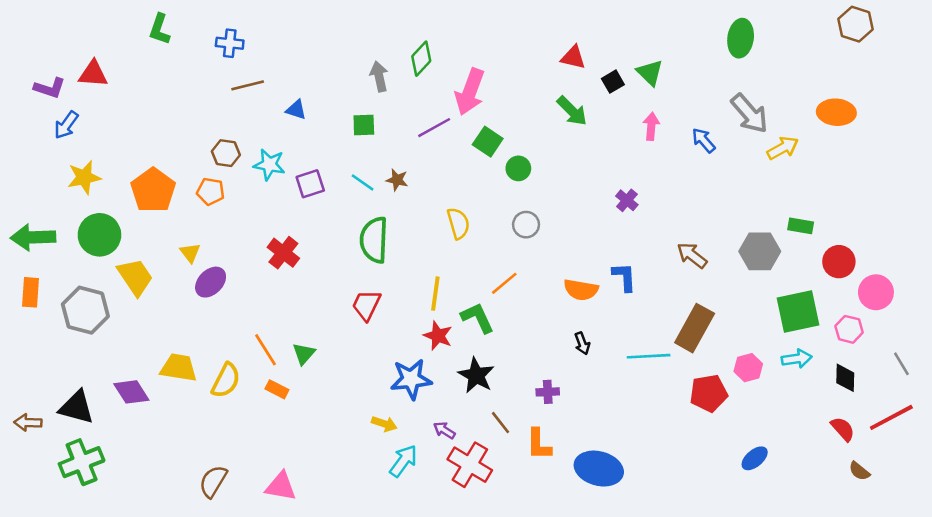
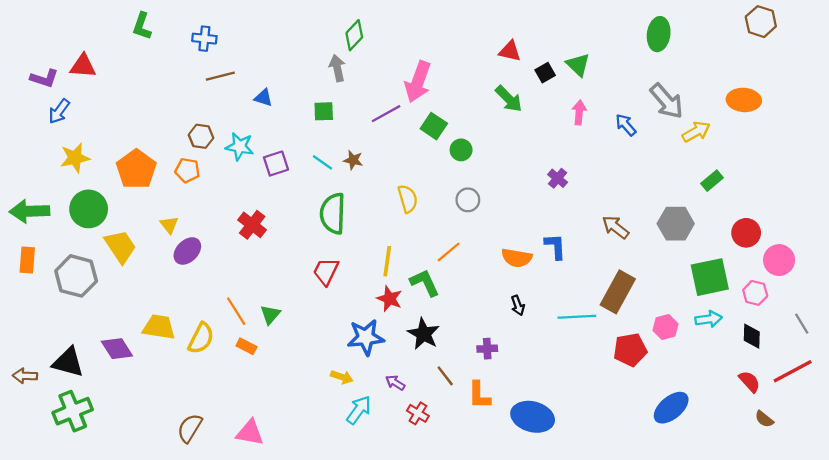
green diamond: (421, 59) -> (354, 35), moved
green rectangle: (801, 226) -> (712, 181), moved, turned -50
blue ellipse: (755, 458) -> (671, 408), size x1.5
red cross: (470, 465) -> (418, 413), size x0.6

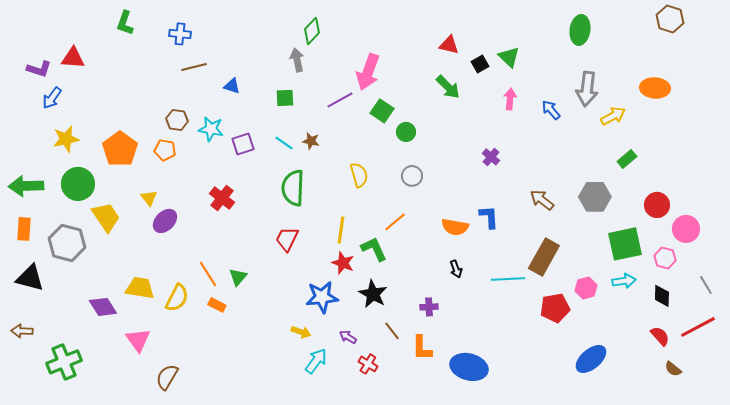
gray arrow: (667, 101) -> (587, 89), turned 48
black triangle: (68, 362) -> (30, 278), moved
pink triangle: (250, 433) -> (138, 340), moved, turned 44

